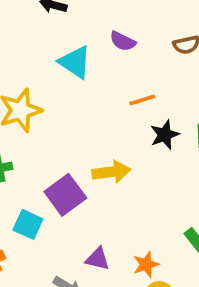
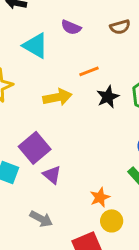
yellow arrow: (111, 172) -> (57, 97), moved
purple triangle: (97, 259) -> (52, 175), moved, turned 30

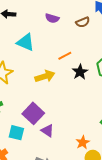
purple semicircle: (71, 27) -> (52, 18), moved

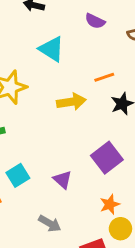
purple square: (33, 113) -> (107, 158), moved
cyan square: (16, 133) -> (18, 175), turned 35

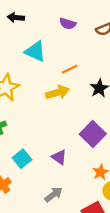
orange line: (104, 77) -> (70, 69), moved
gray arrow: (50, 223) -> (54, 195), turned -60

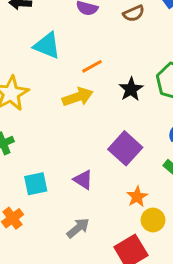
cyan square: (22, 159) -> (36, 184), turned 30

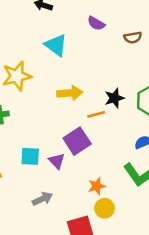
orange line: (92, 66) -> (96, 114), moved
purple square: (125, 148) -> (77, 141), moved
cyan square: (36, 184) -> (30, 156), moved

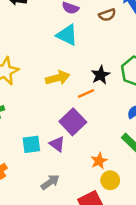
cyan triangle: (56, 45) -> (67, 35), moved

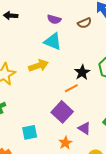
yellow arrow: (58, 78) -> (39, 66), moved
purple triangle: (57, 144) -> (84, 128), moved
orange star: (99, 161) -> (65, 143), moved

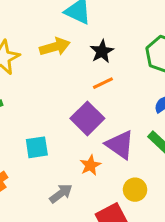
black star: (82, 72) -> (102, 51), moved
purple triangle: (84, 128) -> (120, 145), size x1.5

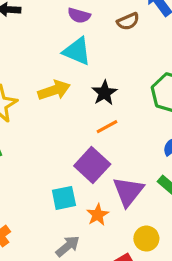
purple triangle: (120, 145) -> (128, 191), turned 36
cyan square: (37, 147) -> (64, 198), moved

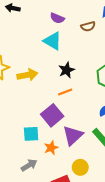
yellow arrow: (54, 90) -> (27, 75), moved

